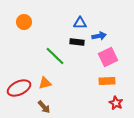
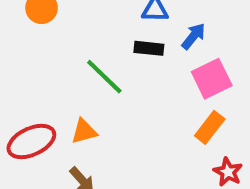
blue arrow: (99, 36) -> (193, 36), turned -40
orange rectangle: (107, 81) -> (210, 127), turned -49

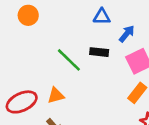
black rectangle: (149, 48) -> (99, 52), moved

